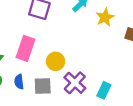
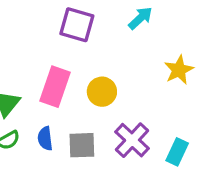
yellow star: (105, 17) -> (179, 70), moved
yellow circle: (56, 61) -> (102, 92), moved

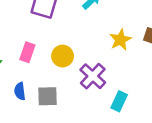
pink rectangle: (55, 87) -> (27, 52), size x0.7
purple cross: (132, 140) -> (93, 76), moved

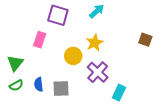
yellow star: (120, 40) -> (95, 43), moved
pink rectangle: (27, 52) -> (40, 40), moved

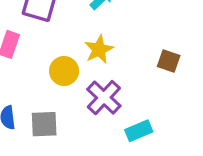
brown square: (145, 40) -> (169, 61), moved
cyan rectangle: (119, 93) -> (139, 131), turned 42

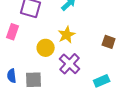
cyan rectangle: (139, 131) -> (102, 81), moved

